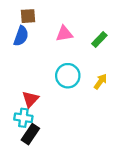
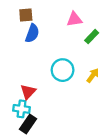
pink triangle: (64, 34) -> (74, 19), moved
blue semicircle: (21, 36) -> (32, 33), moved

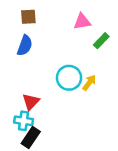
blue semicircle: (32, 33) -> (25, 45), moved
yellow arrow: (93, 75) -> (89, 83), moved

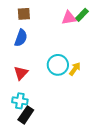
green rectangle: (101, 41) -> (82, 15), moved
red triangle: (31, 102) -> (21, 73), moved

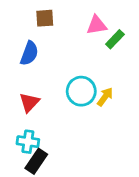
brown square: (24, 14) -> (45, 18), moved
green rectangle: (82, 15) -> (115, 39), moved

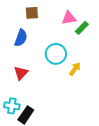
cyan circle: (81, 91) -> (56, 54), moved
cyan cross: (28, 142) -> (12, 106), moved

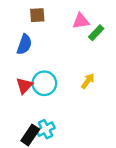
cyan circle: (56, 54) -> (44, 83), moved
cyan cross: (12, 106) -> (45, 129), moved, turned -35

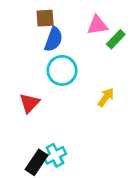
blue semicircle: (24, 44) -> (54, 39), moved
cyan circle: (44, 83) -> (62, 70), moved

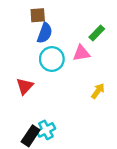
pink triangle: (97, 25) -> (81, 53), moved
yellow arrow: (106, 97) -> (98, 91), moved

